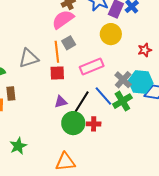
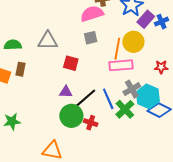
orange line: (57, 52) -> (117, 49), moved
pink rectangle: (92, 66) -> (121, 65), moved
green cross: (122, 101) -> (125, 109), turned -30

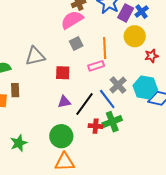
yellow circle: (133, 42) -> (135, 36), moved
pink rectangle: (121, 65) -> (96, 66), moved, size x0.7
gray cross: (132, 89) -> (118, 85), moved
green cross: (125, 109) -> (112, 122), moved, turned 36
green circle: (71, 116) -> (61, 136), moved

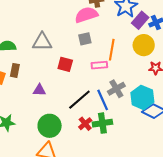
purple triangle: (64, 102) -> (39, 90), moved
red cross: (96, 126) -> (85, 124), turned 32

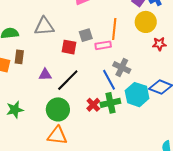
gray square: (85, 39) -> (86, 35), moved
gray cross: (116, 89) -> (122, 68), turned -30
cyan hexagon: (142, 97) -> (137, 95), moved
black line: (79, 100) -> (68, 80), moved

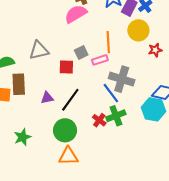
brown rectangle: (19, 57) -> (19, 84), size x1.5
gray cross: (122, 68) -> (122, 79), size x1.4
cyan hexagon: (137, 95) -> (153, 109), moved

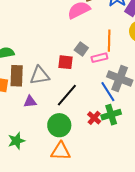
gray triangle: (39, 50) -> (40, 75), moved
gray square: (81, 53) -> (81, 49), turned -32
purple triangle: (47, 98) -> (30, 102), moved
green star: (22, 137) -> (16, 141), moved

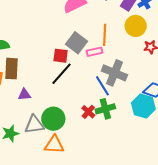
gray square: (81, 49) -> (77, 43), size x1.5
gray triangle: (40, 75) -> (34, 125), moved
black line: (67, 95) -> (61, 74), moved

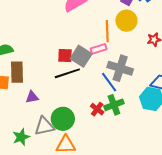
yellow circle: (136, 26) -> (126, 21), moved
gray square: (77, 43) -> (81, 56), moved
black line: (61, 74) -> (67, 73), turned 35

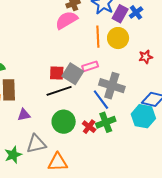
orange line: (107, 31) -> (98, 37), moved
green circle: (63, 119) -> (64, 122), moved

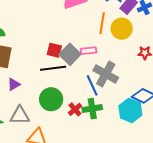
purple triangle: (24, 115) -> (14, 84), turned -32

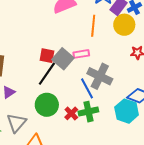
yellow circle: (122, 29) -> (124, 25), moved
black line: (53, 68) -> (47, 74), turned -45
gray triangle: (20, 115) -> (17, 123), turned -45

